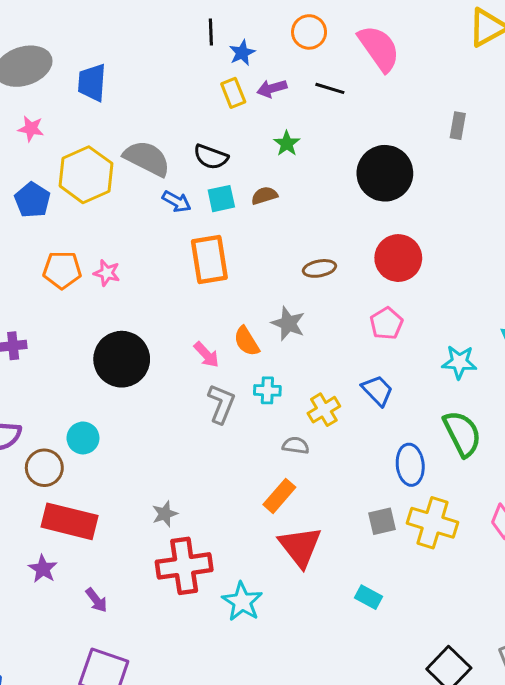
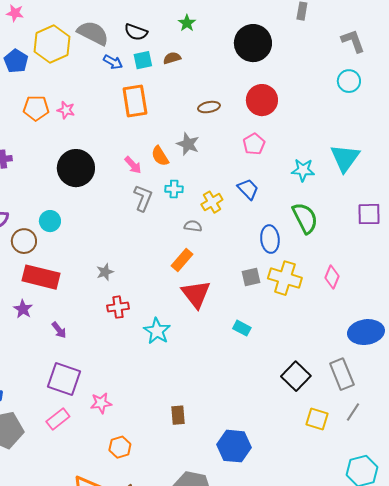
red cross: (184, 566) -> (118, 307), size x0.6

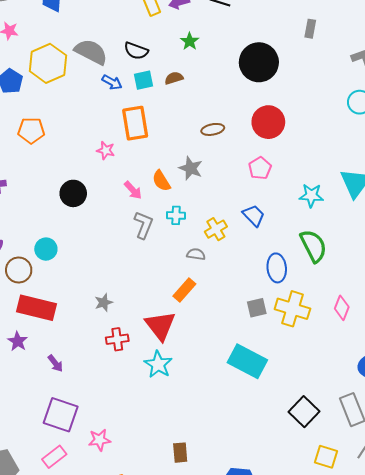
pink star: (66, 110) -> (106, 150), moved
black circle: (76, 168) -> (73, 193), size x0.7
red triangle: (196, 294) -> (160, 326), moved
cyan rectangle: (242, 328) -> (247, 361), size x2.0

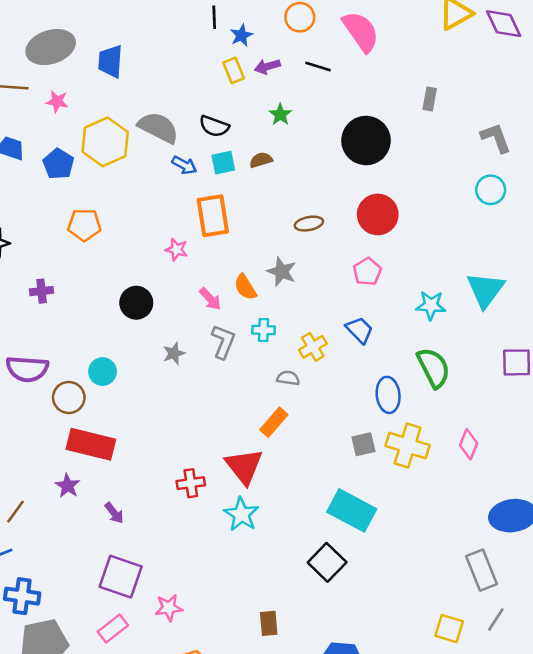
gray star: (104, 303) -> (174, 353), moved
black square: (304, 412) -> (327, 562), moved

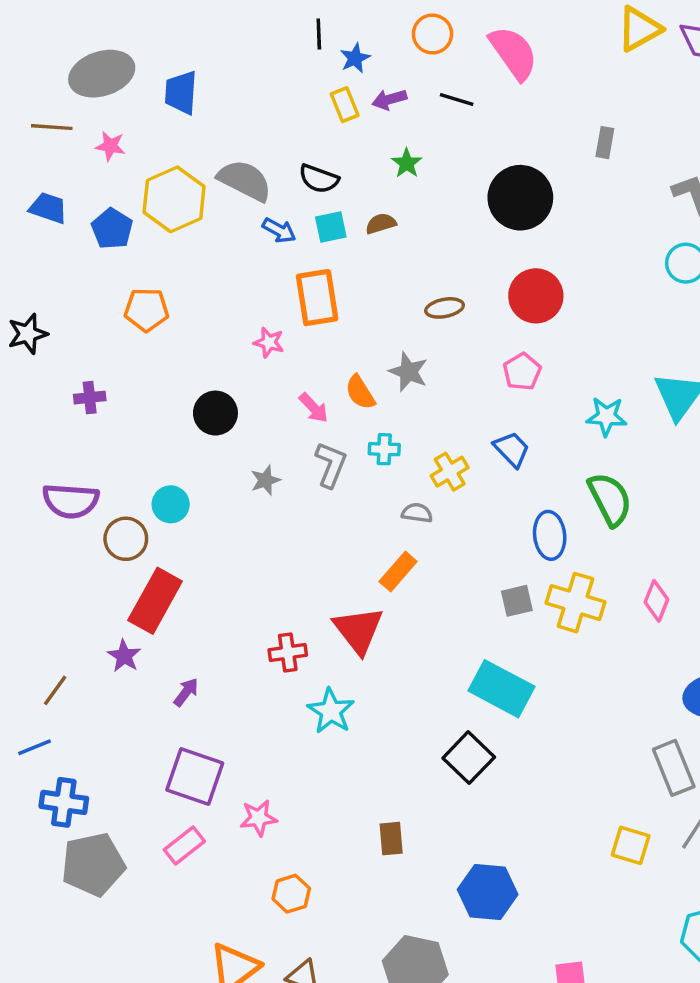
red rectangle: (91, 444) -> (155, 601), turned -75
purple arrow: (114, 513) -> (186, 692), turned -105
cyan star: (241, 514) -> (331, 711), moved

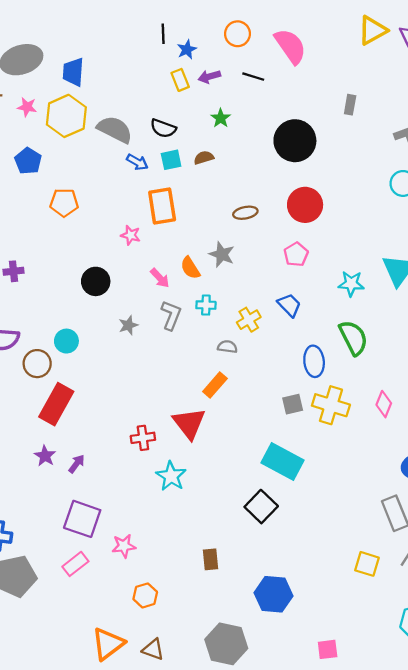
yellow hexagon: (174, 199) -> (66, 116), moved
orange pentagon: (147, 310) -> (64, 203), moved
purple star: (124, 656) -> (45, 456), moved

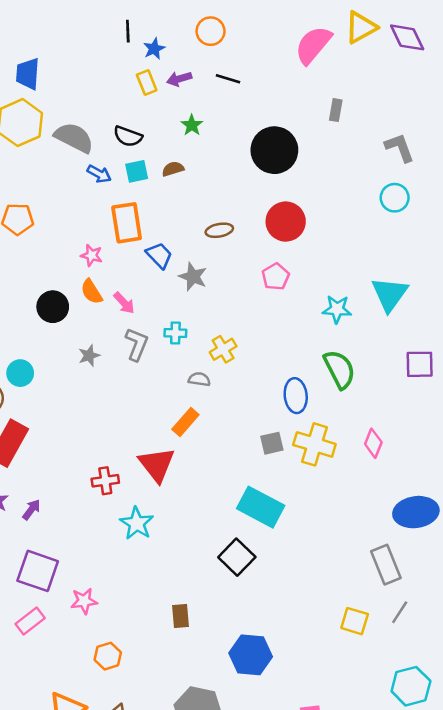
pink semicircle: (290, 46) -> (313, 45), moved, turned -105
orange semicircle: (190, 268) -> (92, 292), moved
blue trapezoid: (289, 305) -> (159, 255), moved

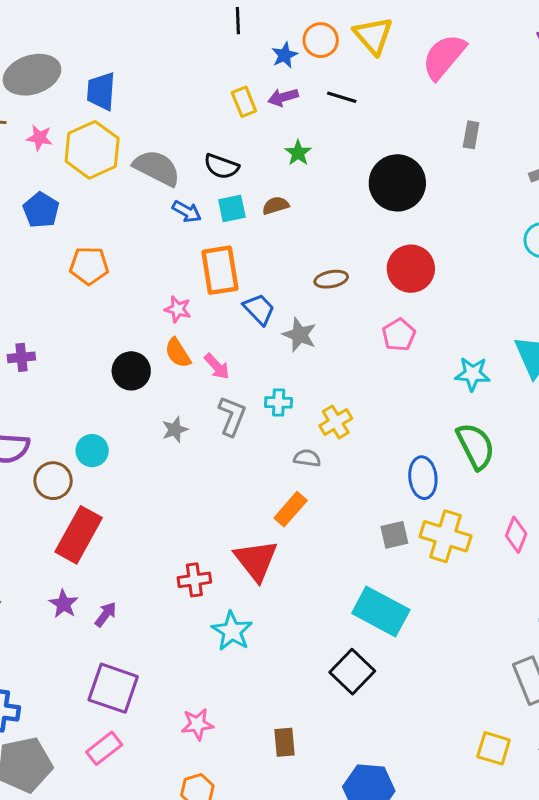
yellow triangle: (361, 27) -> (373, 36), moved, turned -42
black line: (128, 31) -> (238, 21), moved
blue star: (154, 49) -> (285, 55), moved
pink star: (84, 601) -> (197, 724), moved

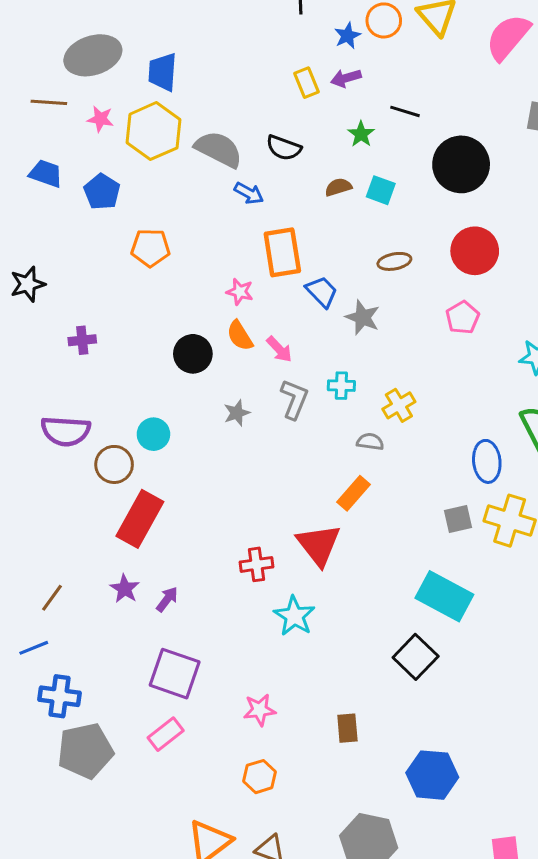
black line: (342, 97) -> (405, 111), moved
cyan square: (232, 209) -> (381, 190), moved, turned 32

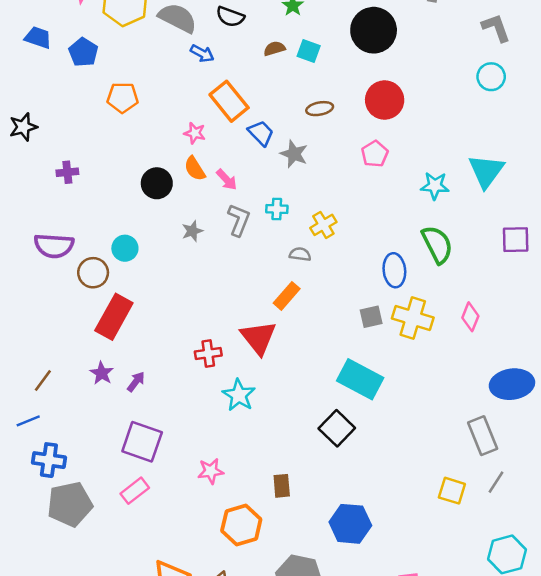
orange rectangle: (282, 252) -> (229, 101), turned -30
orange hexagon: (260, 777) -> (241, 525), moved, size x1.5

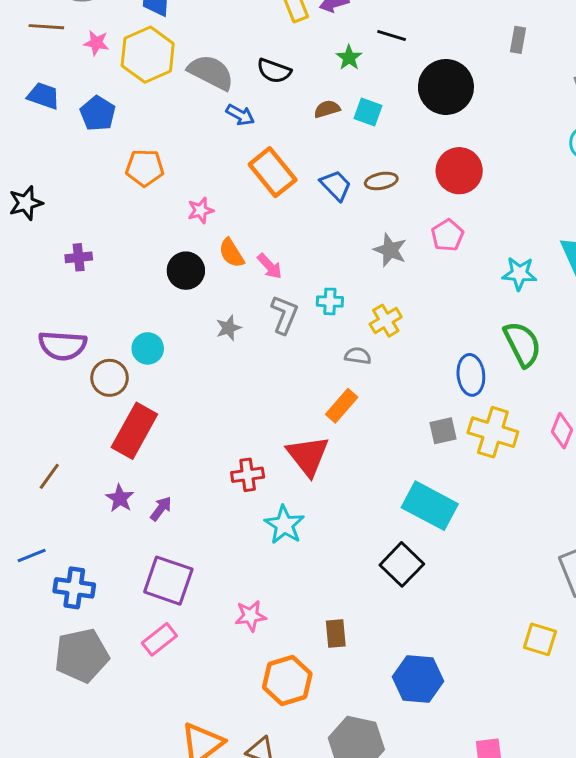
pink star: (195, 133) -> (201, 210), moved, turned -30
blue trapezoid: (261, 133) -> (336, 185), moved
gray star: (294, 154) -> (390, 250), moved
brown line: (43, 380) -> (49, 476), moved
blue cross: (49, 460) -> (74, 588), moved

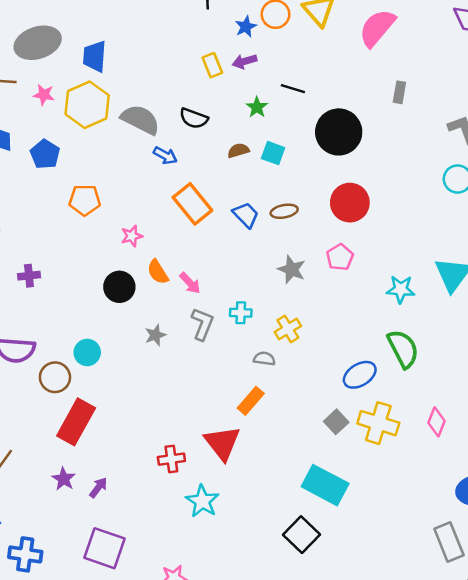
blue ellipse: (471, 375) -> (360, 375), turned 64
gray square: (443, 431) -> (336, 422), turned -30

